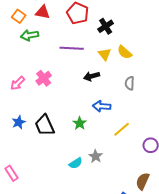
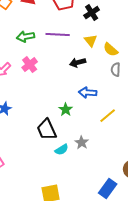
green arrow: (30, 35) -> (26, 37), moved
yellow semicircle: (125, 52) -> (111, 50), moved
black trapezoid: (45, 125) -> (47, 130), moved

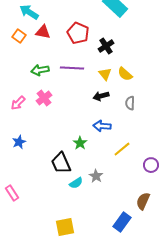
yellow semicircle: (111, 50) -> (125, 74), moved
black arrow: (78, 63) -> (101, 96), moved

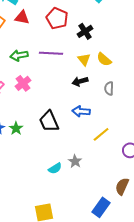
green star: (80, 143) -> (16, 128), moved
black trapezoid: (61, 163) -> (49, 121), moved

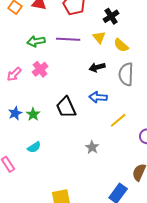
black cross: (85, 31) -> (111, 16), moved
yellow triangle: (84, 59) -> (99, 37), moved
gray semicircle: (109, 88) -> (126, 74), size x1.6
cyan semicircle: (55, 168) -> (34, 147), moved

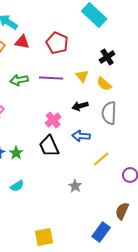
black cross: (111, 16) -> (107, 57), moved
pink cross: (40, 69) -> (53, 120), moved

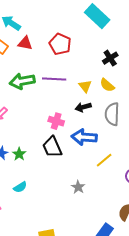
yellow triangle: (82, 76) -> (85, 86), moved
green arrow: (19, 80) -> (22, 81), size x1.4
pink cross: (53, 120) -> (56, 121), turned -35
blue arrow: (81, 136) -> (84, 137), size x1.4

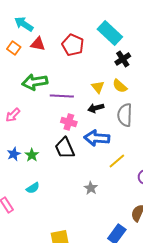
cyan rectangle: (97, 16) -> (110, 33), moved
purple line: (54, 79) -> (62, 96), moved

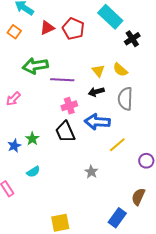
red triangle: (38, 44) -> (47, 28), moved, turned -35
black cross: (123, 59) -> (132, 39), moved
pink cross: (69, 122) -> (69, 106), turned -35
blue star: (14, 154) -> (14, 146), moved

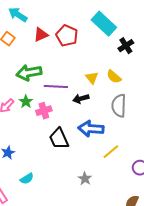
black arrow: (96, 92) -> (81, 99), moved
pink cross: (69, 106) -> (44, 111), moved
green star: (32, 139) -> (26, 102), moved

